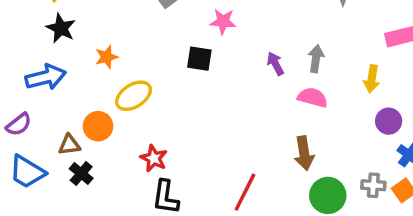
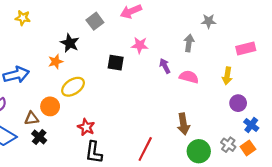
pink star: (223, 21) -> (140, 45), moved
black star: (61, 28) -> (70, 43), moved
gray arrow: (316, 59) -> (189, 43), moved
pink semicircle: (313, 97) -> (189, 77), moved
gray cross: (373, 185) -> (228, 145), turned 32

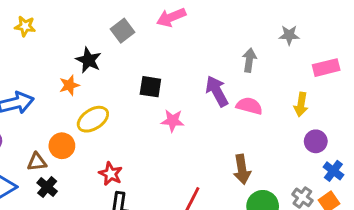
gray star: (209, 21) -> (289, 35), moved
pink star: (140, 45) -> (173, 121), moved
purple arrow: (165, 66) -> (217, 91), size x1.5

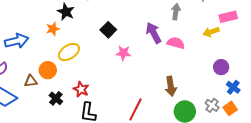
black square: (150, 87) -> (108, 30), turned 35
yellow arrow: (301, 104) -> (211, 32), moved, turned 63
black cross: (47, 187) -> (56, 98), moved

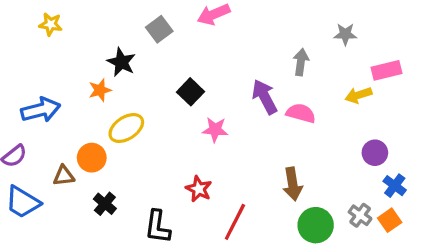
red star: (81, 89) -> (199, 189), moved

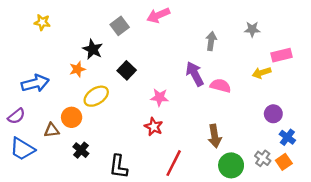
gray arrow: (301, 62) -> (211, 41), moved
black square: (190, 92) -> (127, 70), moved
red star: (199, 189) -> (154, 127), moved

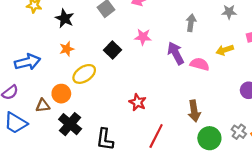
black star: (93, 49) -> (65, 18), moved
yellow arrow: (262, 73) -> (225, 50), moved
pink star: (160, 97) -> (143, 37), moved
black cross: (81, 150) -> (70, 124), size x1.5

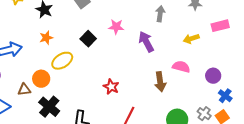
pink semicircle: (200, 64) -> (181, 67), moved
brown arrow: (194, 111) -> (160, 82), moved

